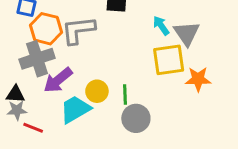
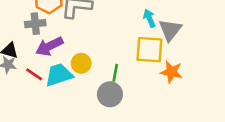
gray cross: (37, 59) -> (35, 24), size x0.7
green line: (125, 95) -> (115, 73), moved
red line: (33, 128) -> (34, 74), moved

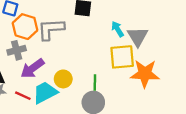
orange star: (171, 72) -> (145, 74), size x1.4

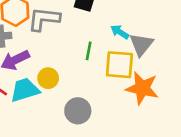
cyan arrow: (118, 29) -> (120, 32), turned -35
green line: (95, 82) -> (89, 51), moved

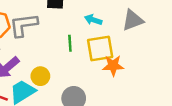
gray triangle: (141, 44) -> (133, 20), moved, turned 45
orange star: (142, 88) -> (113, 66), moved, size x0.7

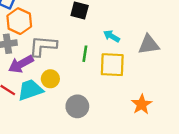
gray L-shape: (24, 25) -> (43, 46), moved
orange star: (113, 66) -> (142, 104), moved, turned 30

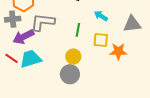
yellow square: (112, 65) -> (101, 40), size x0.7
yellow circle: (50, 79) -> (73, 57), moved
orange star: (142, 104) -> (118, 51), moved, turned 30

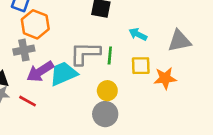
gray L-shape: (43, 22) -> (85, 53), moved
cyan trapezoid: (31, 59) -> (64, 74), moved

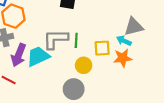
cyan arrow: (138, 34) -> (124, 41), moved
purple arrow: (40, 71) -> (19, 55), turned -35
yellow circle: (107, 91) -> (84, 65), moved

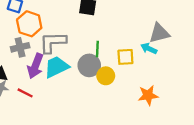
gray L-shape: (56, 39) -> (53, 42), moved
orange star: (123, 58) -> (148, 95), moved
gray circle: (74, 89) -> (89, 65), moved

